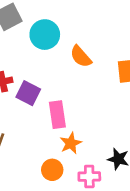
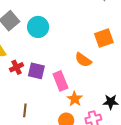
orange semicircle: (81, 56) -> (83, 60), moved

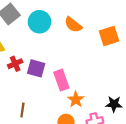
orange semicircle: (83, 60) -> (73, 25), moved

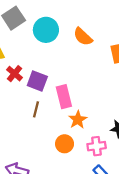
red cross: (15, 64) -> (15, 74), turned -32
brown line: (22, 110) -> (36, 109), moved

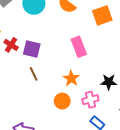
pink rectangle: (64, 97) -> (79, 47), moved
brown line: (36, 109) -> (34, 74), turned -32

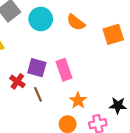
red cross: (11, 45) -> (17, 81), moved
pink rectangle: (79, 47) -> (64, 70), moved

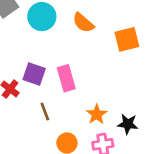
brown line: (38, 94) -> (45, 112), moved
orange star: (78, 100) -> (97, 114), moved

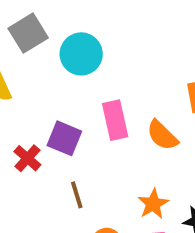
orange semicircle: (83, 23) -> (162, 135), moved
pink rectangle: (66, 78) -> (115, 120), moved

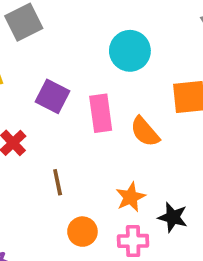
cyan circle: (81, 54) -> (130, 51), moved
purple square: (64, 138) -> (52, 96), moved

